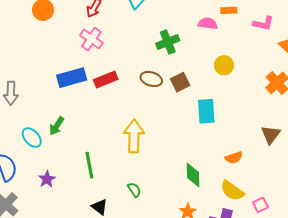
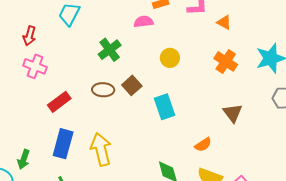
blue rectangle: (72, 78) -> (63, 144), moved, turned -44

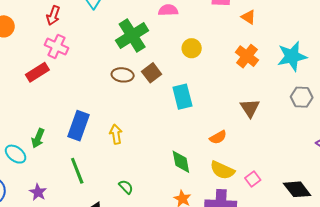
green cross: (110, 50) -> (132, 36), size x1.4
red rectangle: (59, 102) -> (37, 72), moved
yellow arrow: (101, 149) -> (116, 134), size x0.6

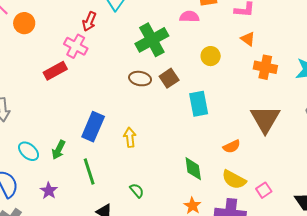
red arrow: (53, 16) -> (89, 21), moved
orange triangle: (248, 17) -> (248, 39), moved
orange cross: (247, 56) -> (265, 67), turned -30
brown triangle: (250, 108) -> (265, 119), size x1.5
green arrow: (38, 138) -> (59, 150), moved

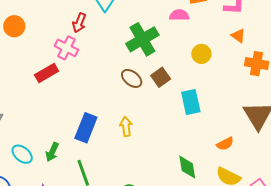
brown ellipse: (140, 79) -> (132, 78), turned 30
yellow arrow: (130, 137) -> (126, 126), moved

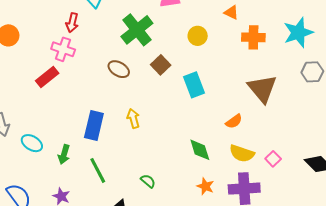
brown ellipse: (132, 78) -> (119, 69), moved
cyan ellipse: (22, 154) -> (32, 143), moved

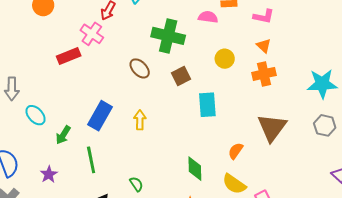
green cross: (137, 30) -> (168, 36), turned 36
orange cross: (253, 37) -> (264, 74), moved, turned -30
orange semicircle: (234, 121) -> (236, 151), turned 144

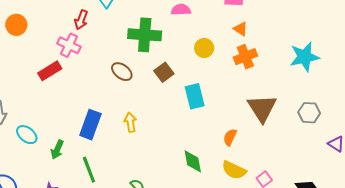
gray hexagon: (325, 125) -> (309, 113), moved

